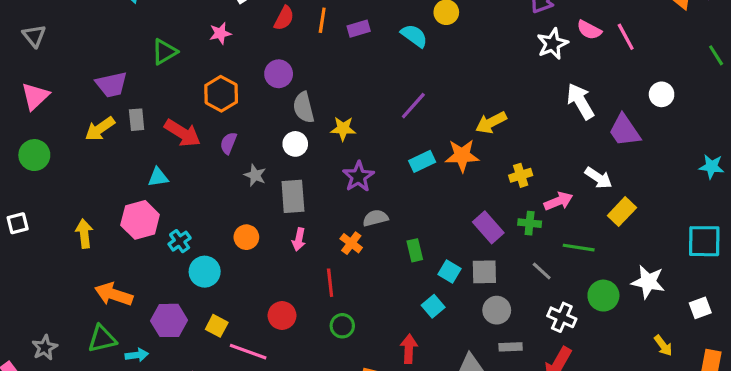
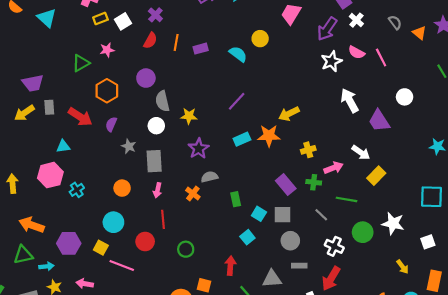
green triangle: (164, 52) -> (81, 63), moved
cyan circle: (205, 272) -> (113, 222), moved
red line: (330, 283) -> (163, 219), moved

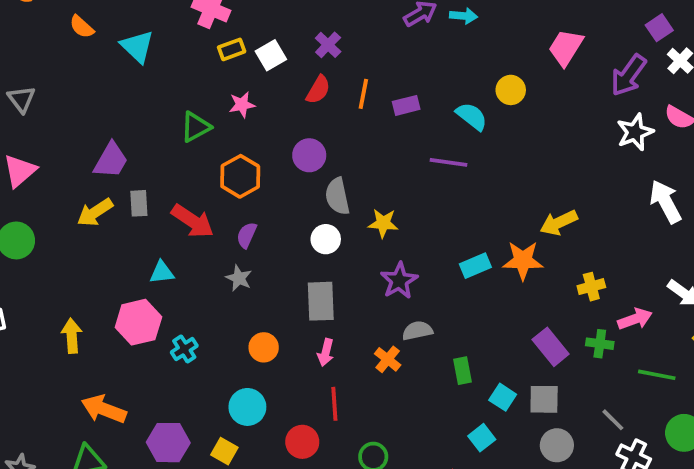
purple trapezoid: (33, 83) -> (111, 160), turned -50
purple line: (237, 101) -> (449, 162), moved, turned 54
gray star: (129, 146) -> (239, 278), moved
gray line: (321, 215) -> (613, 420), moved

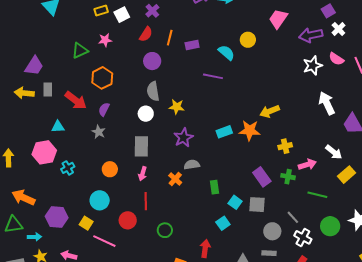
purple arrow: (628, 75) -> (311, 35), turned 40
purple circle: (309, 155) -> (152, 61), moved
yellow arrow: (95, 212) -> (24, 93), turned 36
gray circle: (557, 445) -> (272, 231), moved

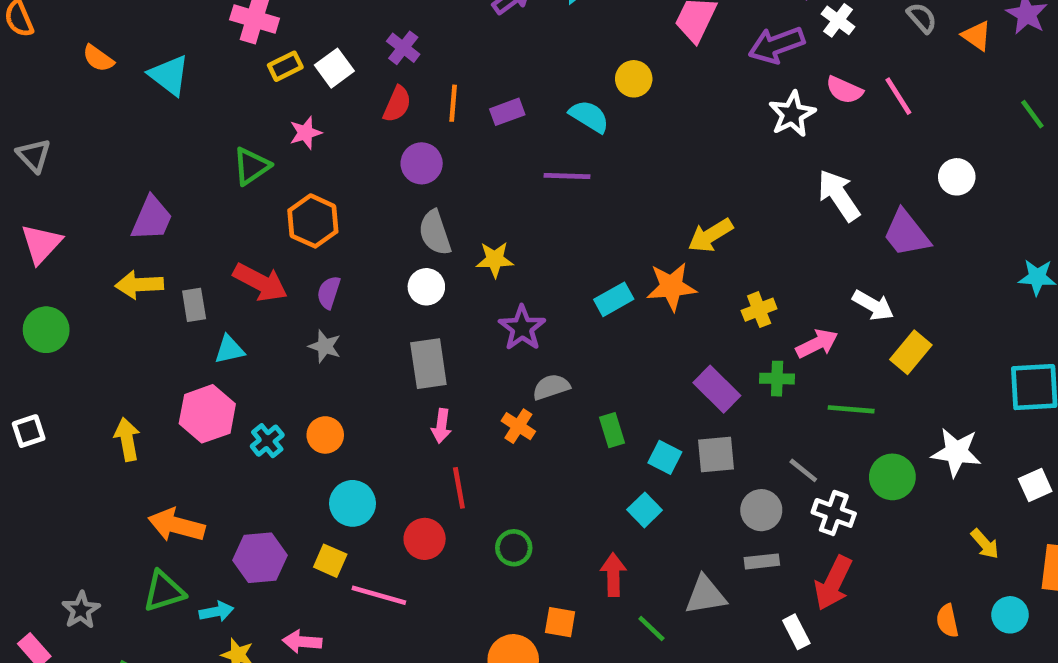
gray rectangle: (48, 89) -> (194, 305), moved
orange circle: (110, 169) -> (325, 435), moved

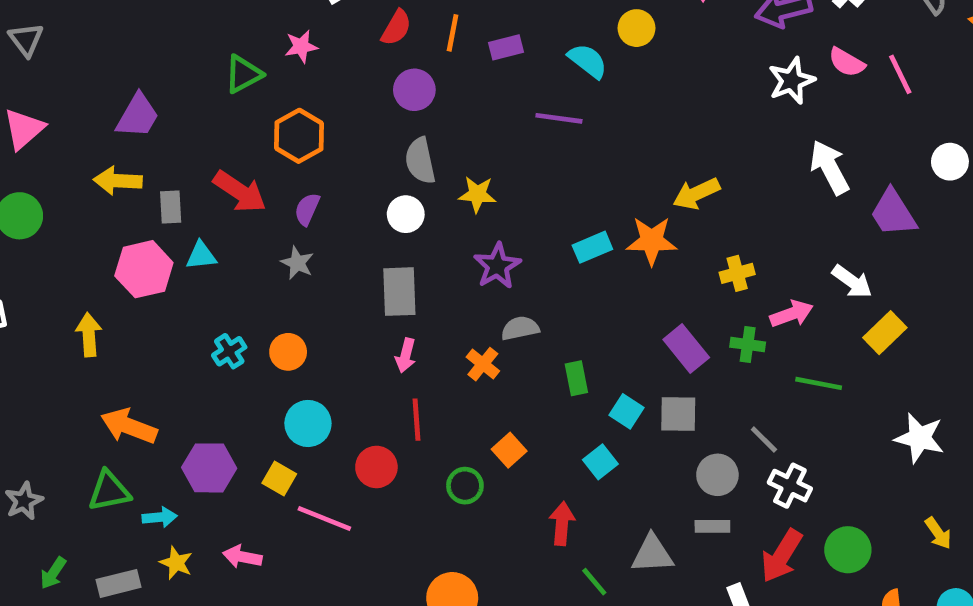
pink hexagon: (207, 414) -> (144, 269), moved
green circle: (892, 477) -> (848, 550), moved
orange square: (560, 622) -> (509, 450), moved, turned 32

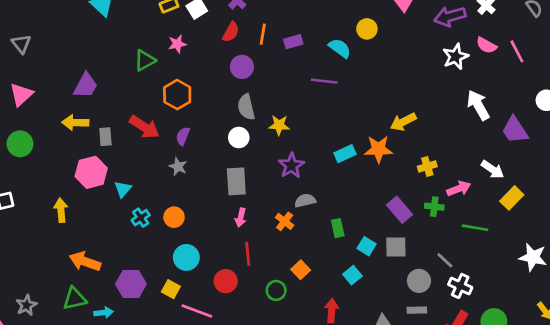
cyan triangle: (201, 256) -> (123, 189), moved, turned -42

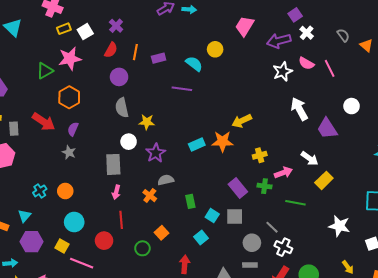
pink star: (177, 44) -> (70, 59), size x1.6
white circle: (239, 138) -> (129, 142), moved
cyan triangle: (123, 189) -> (24, 216), moved

